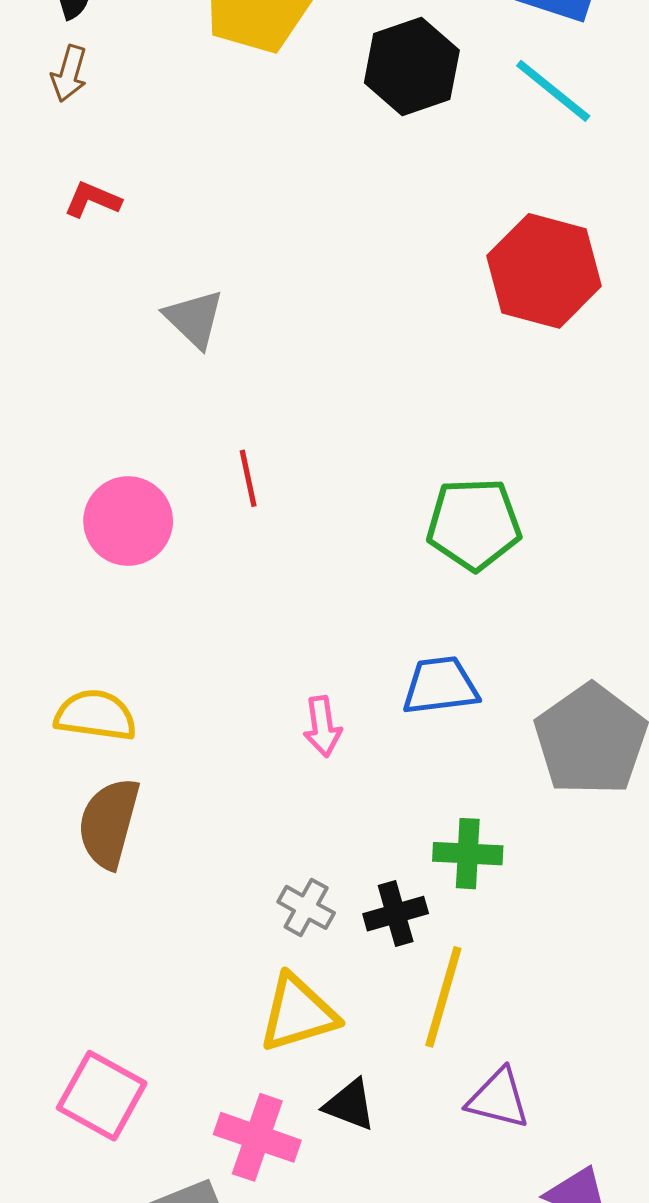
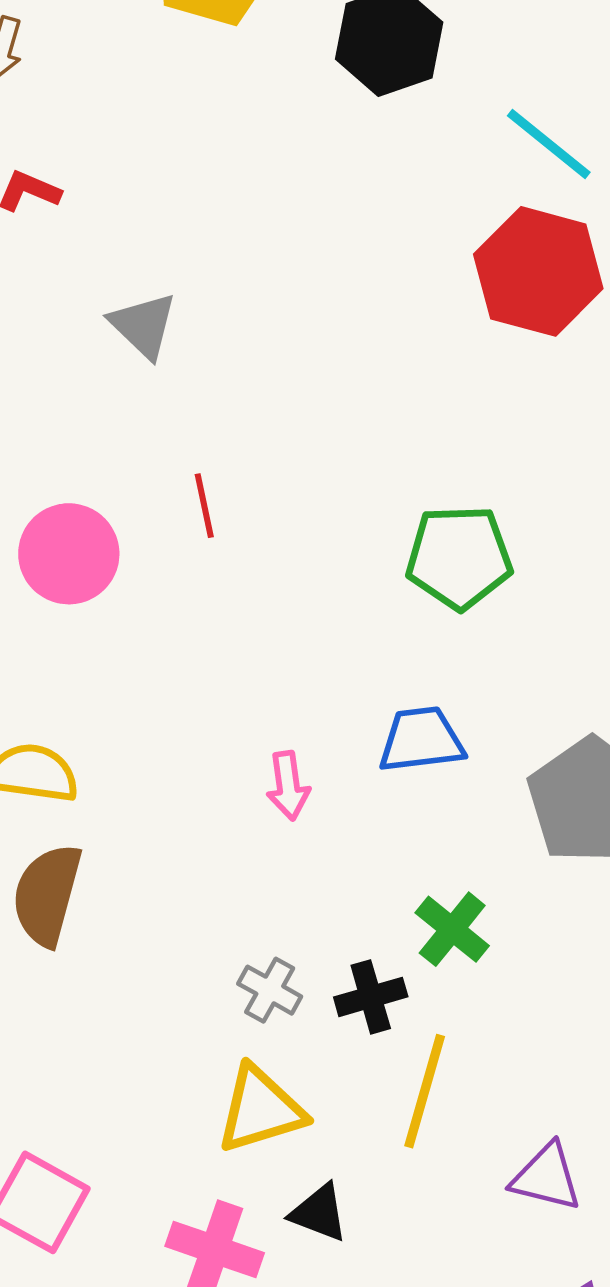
cyan line: (553, 91) -> (549, 144), moved
green cross: (468, 854) -> (452, 929), turned 36
purple triangle: (498, 1099) -> (546, 1177), moved

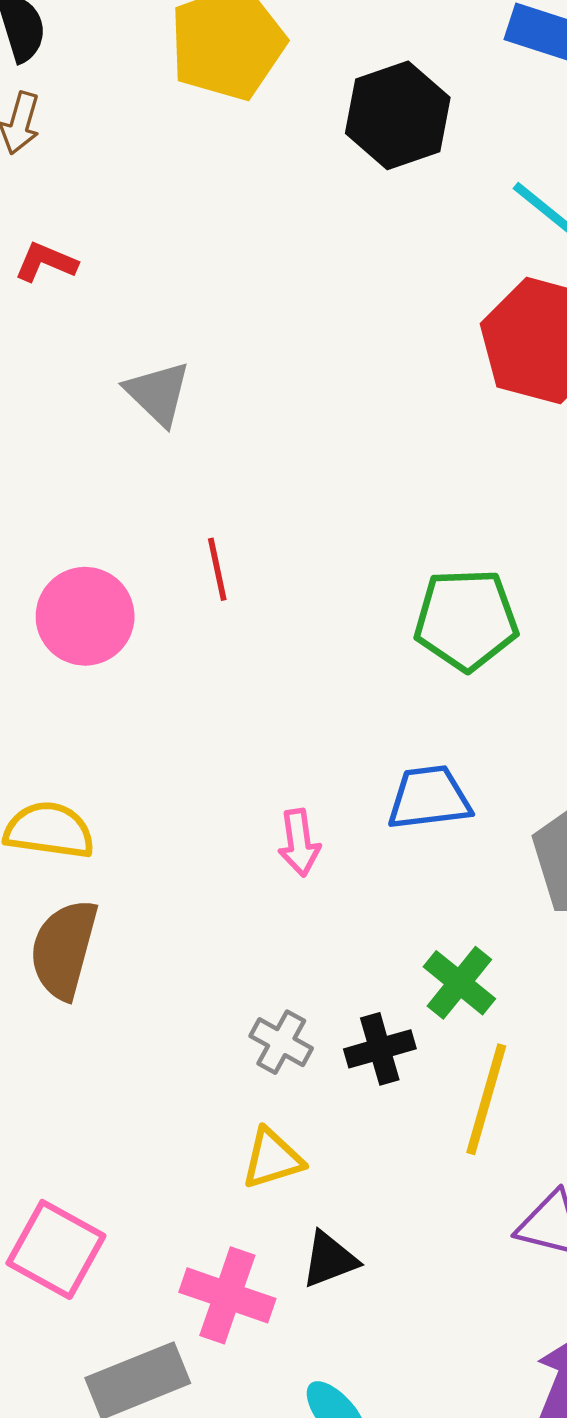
yellow line: (425, 1091) -> (486, 1099), moved
yellow triangle: (261, 1109) -> (272, 1159), size x0.7
black triangle: (319, 1213) -> (329, 1260), turned -42

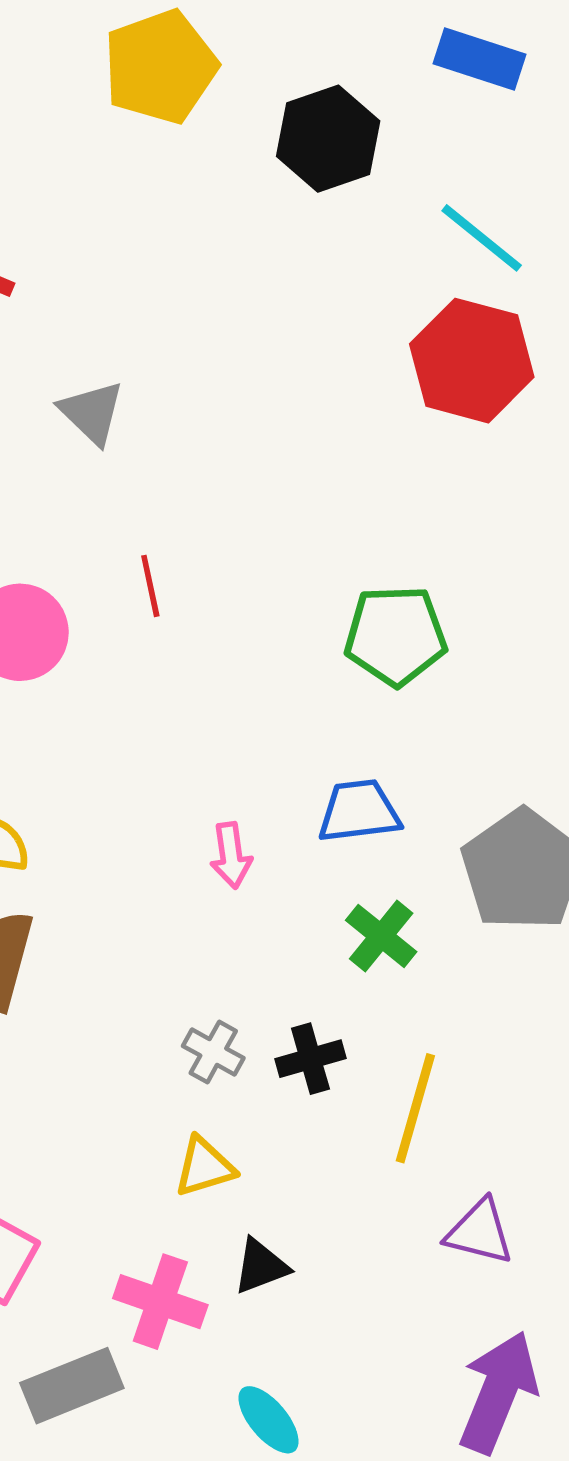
green cross: (459, 983) -> (381, 936), moved

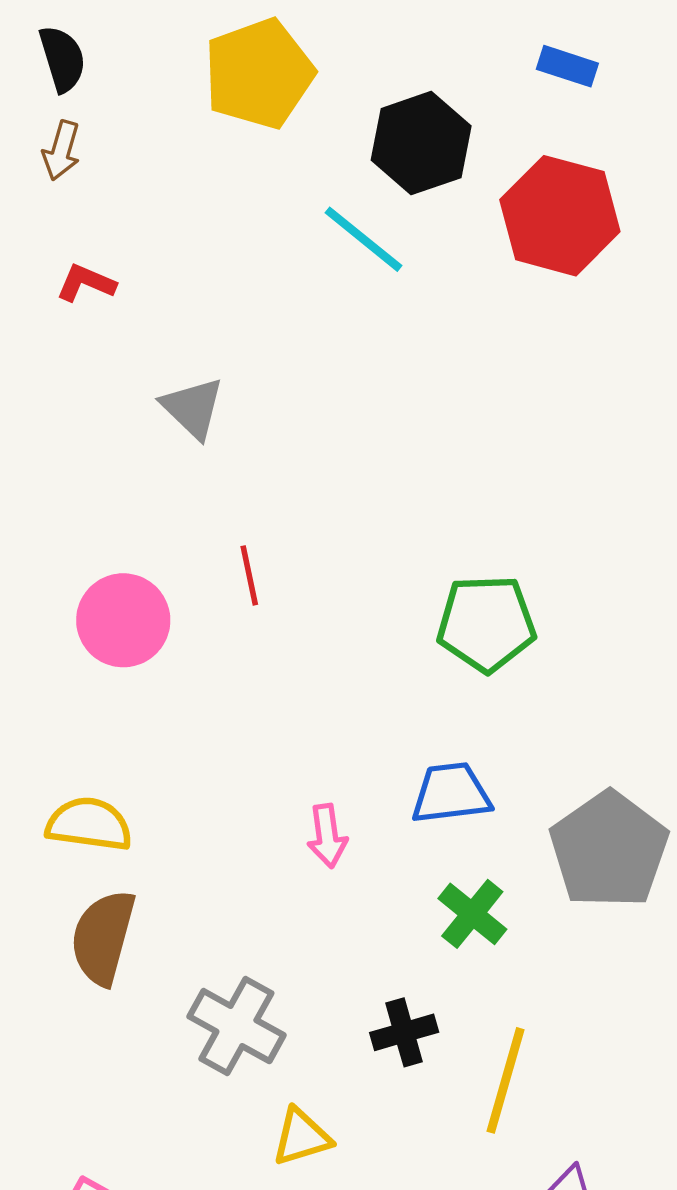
blue rectangle: (479, 59) -> (567, 66), size x0.7
cyan line: (482, 238) -> (363, 239), moved
red hexagon: (472, 361) -> (560, 216), moved
gray cross: (213, 1052) -> (236, 1026), moved, size x1.6

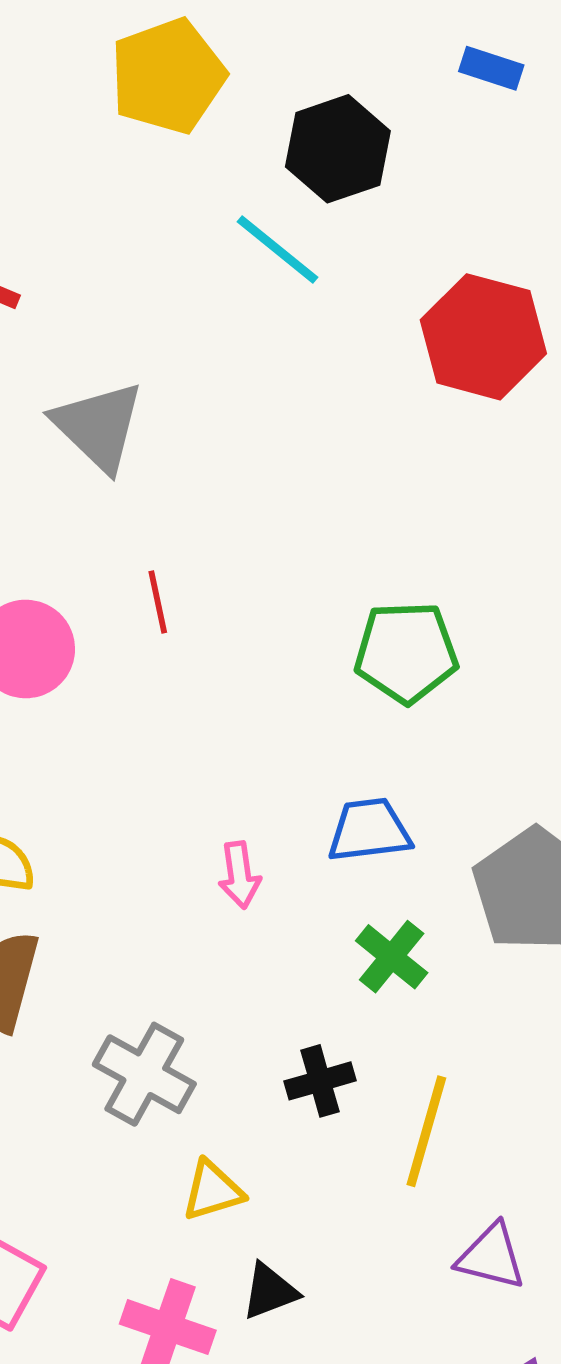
red hexagon: (560, 216) -> (483, 337), moved
gray triangle: (193, 408) -> (98, 426), size x1.4

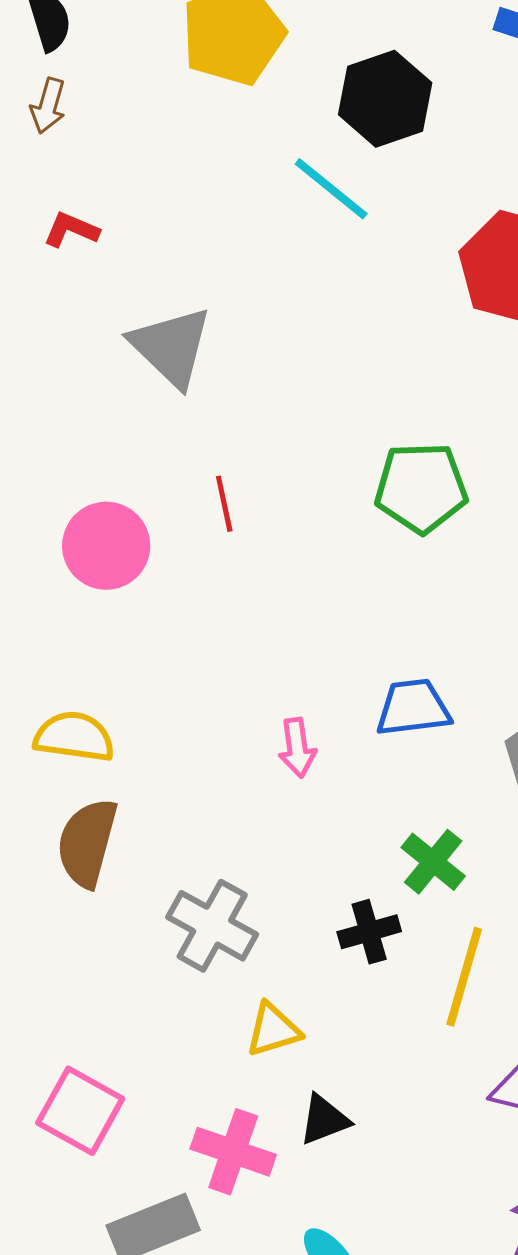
green pentagon: (406, 652) -> (421, 488), moved
green cross: (392, 957) -> (433, 862), moved

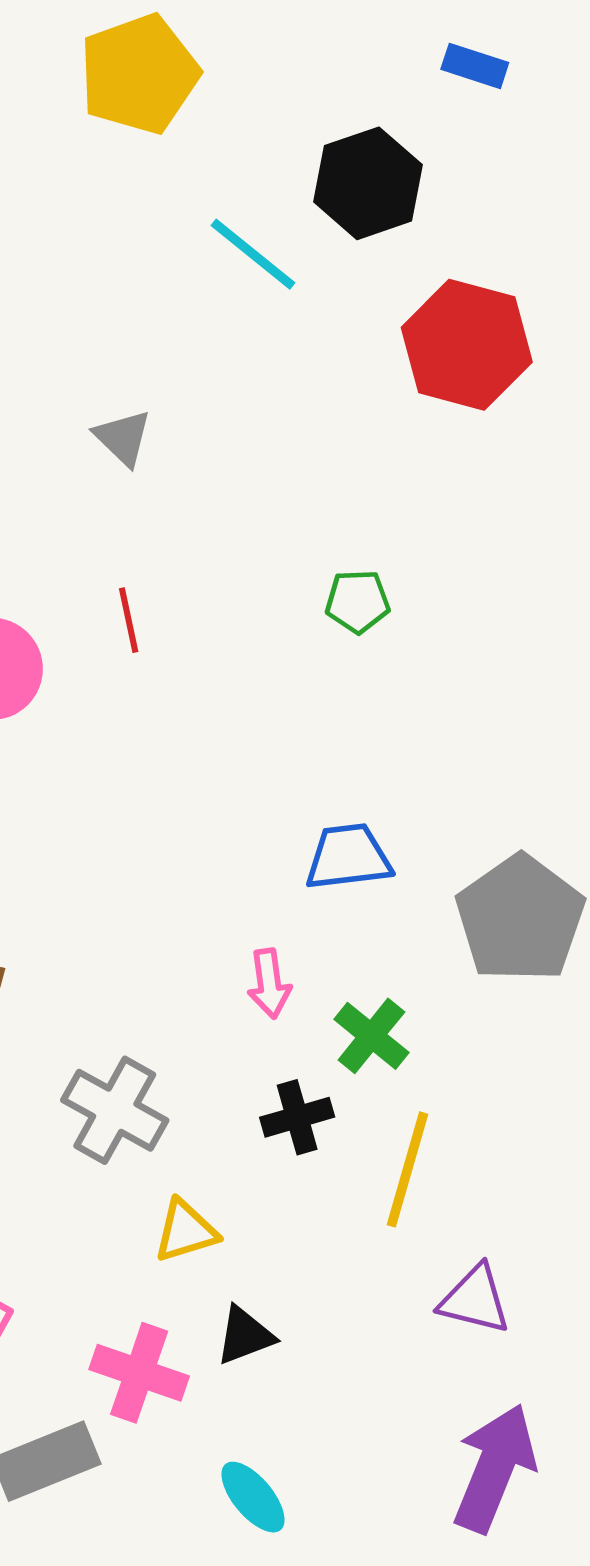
black hexagon: (385, 99) -> (368, 183), moved
gray triangle: (171, 347) -> (123, 438), moved, size x0.6
green pentagon: (421, 488) -> (358, 601), size x0.6
pink arrow: (297, 748) -> (269, 984), moved

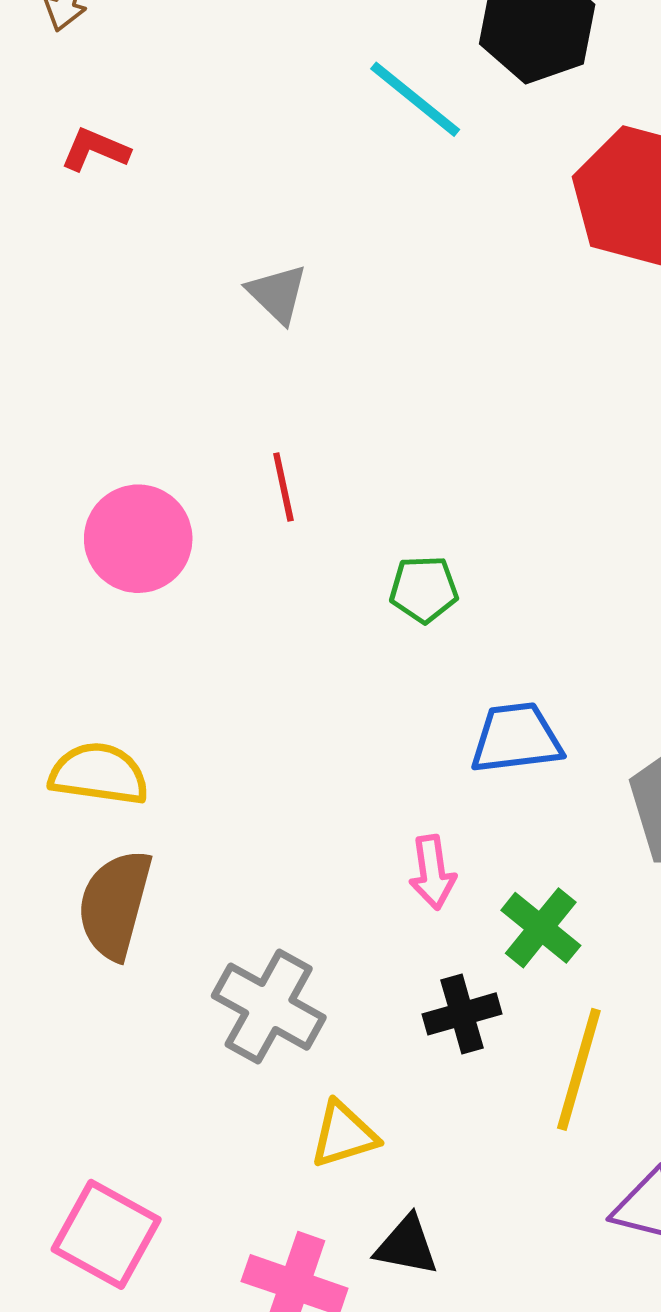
green pentagon: (358, 601) -> (424, 589), moved
black triangle: (245, 1336) -> (407, 1245), turned 32

